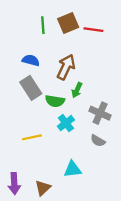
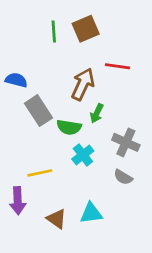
red line: (93, 30) -> (118, 66), moved
blue semicircle: (31, 60) -> (16, 80), moved
purple arrow: (14, 184) -> (18, 201), moved
brown triangle: (43, 188) -> (57, 219), moved, turned -42

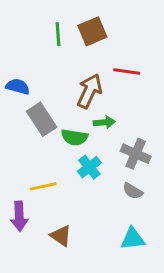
green arrow: (97, 113) -> (104, 122), turned -120
cyan triangle: (91, 213) -> (133, 239), moved

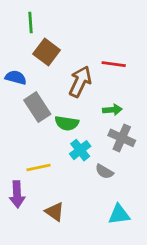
brown square: (92, 31) -> (47, 52), moved, turned -30
green line: (58, 34) -> (30, 23), moved
green arrow: (104, 122) -> (112, 110), moved
gray semicircle: (133, 191) -> (104, 171), moved

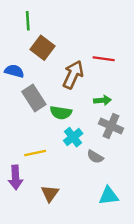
brown triangle: (55, 212) -> (50, 193), turned 30

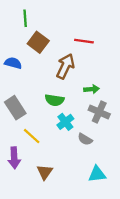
red line: (104, 59) -> (84, 41), moved
gray rectangle: (34, 98) -> (15, 108), moved
yellow line: (35, 153) -> (32, 136), turned 54

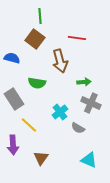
green line: (25, 18) -> (40, 16), moved
brown arrow: (65, 66) -> (60, 61), turned 140
green semicircle: (54, 100) -> (37, 83), moved
cyan triangle: (97, 174) -> (89, 160), turned 30

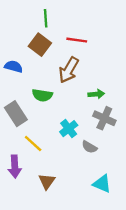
red line: (77, 38) -> (77, 40), moved
brown arrow: (60, 61) -> (69, 70), turned 45

